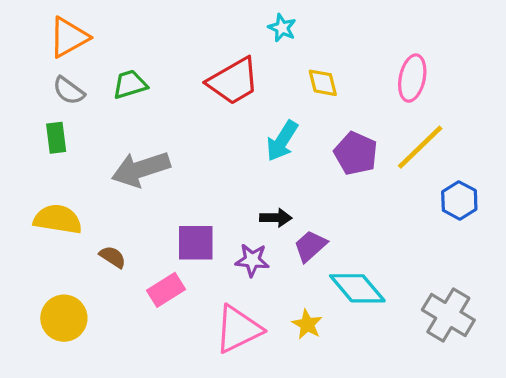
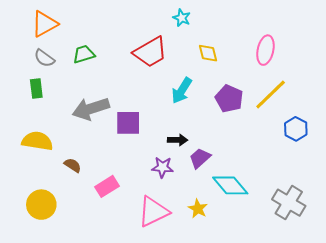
purple square: (196, 243) -> (128, 123), moved

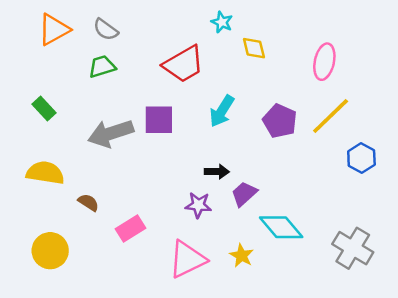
yellow diamond: (208, 53) -> (254, 48), moved
gray semicircle: (44, 58) -> (106, 30), moved
green rectangle: (36, 88) -> (44, 109), turned -36
purple square: (128, 123) -> (159, 120), moved

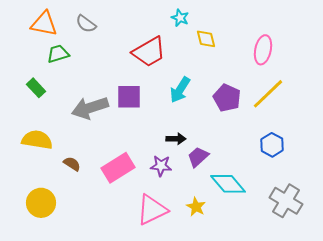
orange triangle: (54, 30) -> (44, 24), turned 40
green trapezoid: (102, 67) -> (58, 54), moved
blue hexagon: (361, 158) -> (272, 145), moved
pink rectangle: (130, 228) -> (118, 168), moved, size x1.4

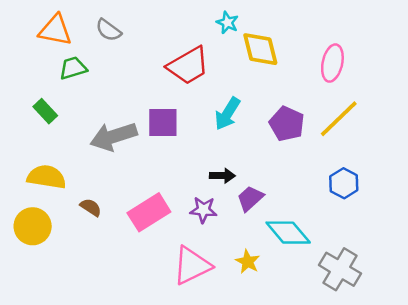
yellow diamond: (206, 39) -> (260, 49), size x1.5
gray cross: (286, 201) -> (340, 269), moved
yellow circle: (41, 203) -> (33, 226), moved

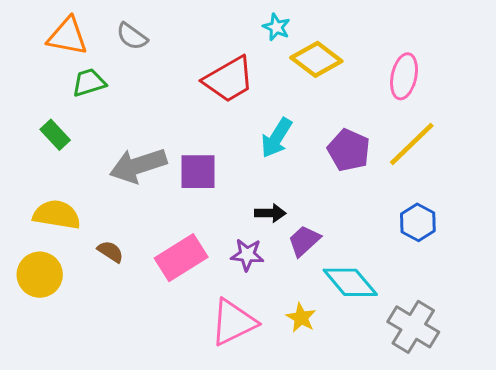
yellow diamond: (260, 49) -> (316, 59), turned -39
purple square: (163, 123) -> (198, 172), moved

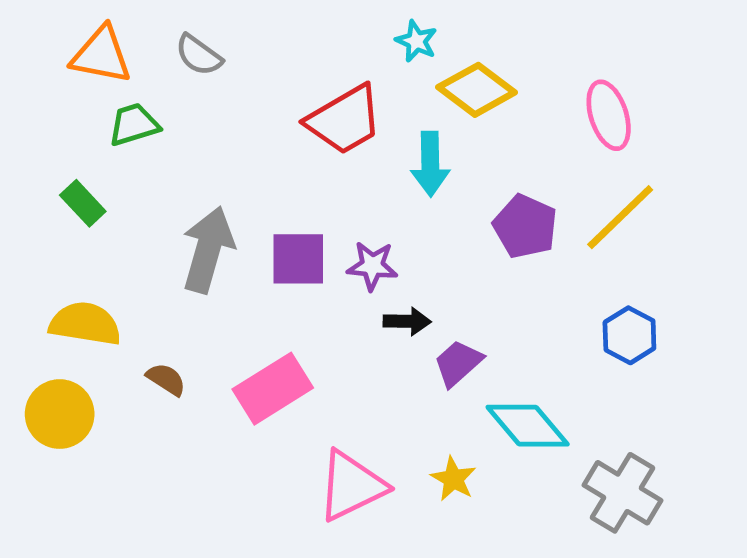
pink ellipse: (404, 76) -> (609, 115), turned -30
cyan arrow: (276, 138) -> (430, 164), moved, turned -33
gray arrow: (138, 165) -> (208, 250), turned 124
purple star: (247, 255) -> (372, 266), moved

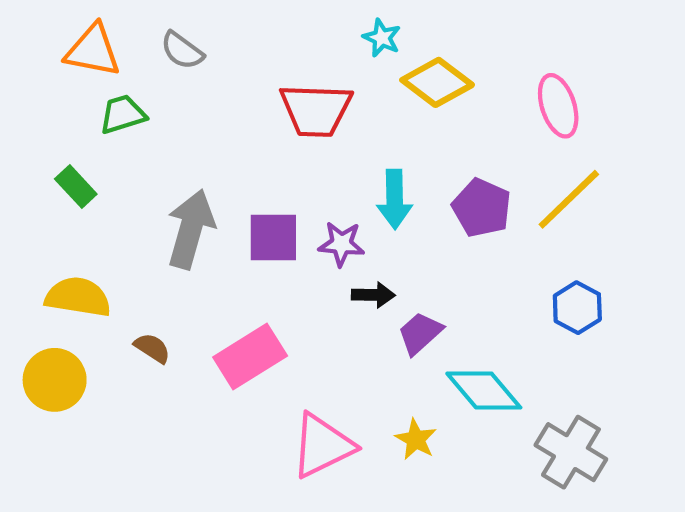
red trapezoid: (345, 120) -> (316, 110), turned 32
cyan arrow: (430, 164) -> (395, 199), moved

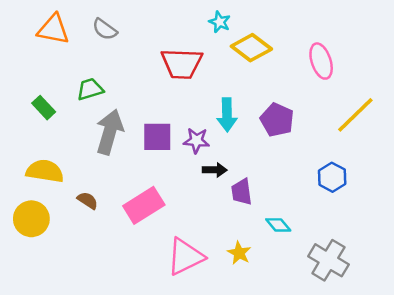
green trapezoid: (123, 114) -> (90, 89), moved
yellow line: (569, 199) -> (355, 115), moved
purple trapezoid: (420, 333) -> (242, 192), turned -56
cyan diamond: (484, 390) -> (278, 225), size x0.6

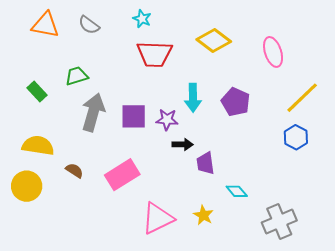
cyan star: (220, 22) -> (142, 19), moved
blue hexagon: (332, 177) -> (296, 137), moved
gray cross: (328, 260) -> (279, 221), turned 36

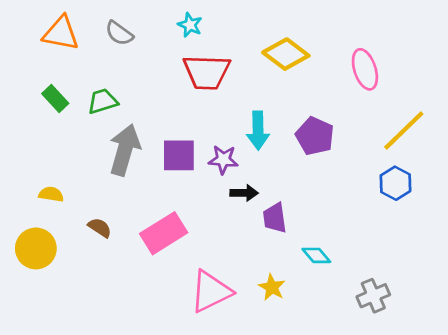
green rectangle: (37, 91) -> (55, 98), moved
yellow semicircle: (38, 146) -> (51, 194), size x0.6
gray cross: (279, 221) -> (373, 296), size x0.7

